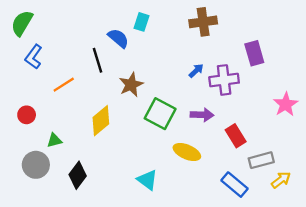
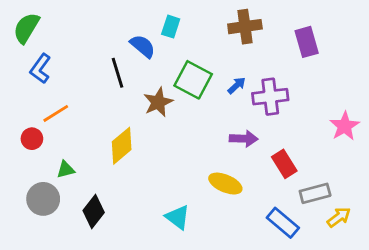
purple rectangle: (254, 53) -> (307, 42), moved
orange line: (64, 85) -> (56, 113), moved
green square: (160, 114) -> (193, 80), moved

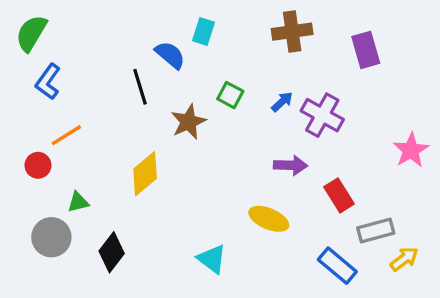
green square: (193, 80) -> (230, 95), size x0.6
purple cross: (270, 97) -> (322, 115), turned 36

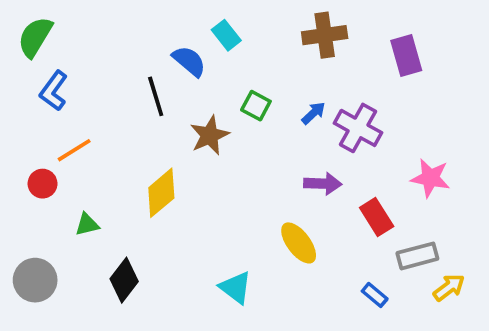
cyan rectangle: (204, 32) -> (226, 35), turned -56
pink star: (411, 150) -> (430, 178), moved, turned -30
yellow ellipse: (269, 219) -> (299, 243), turned 30
gray circle: (51, 237) -> (35, 280), moved
blue rectangle: (337, 266) -> (375, 295), size x0.6

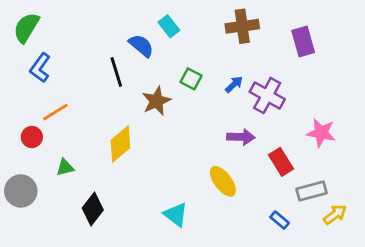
gray circle: (35, 280) -> (21, 191), moved

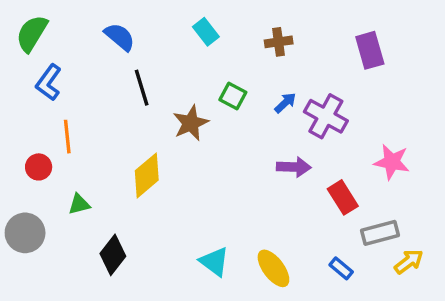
brown cross: (242, 26) -> (279, 42), moved, size x0.7
blue semicircle: (141, 46) -> (120, 37), moved
orange line: (55, 112) -> (67, 137), turned -64
yellow ellipse: (223, 181) -> (273, 268), moved

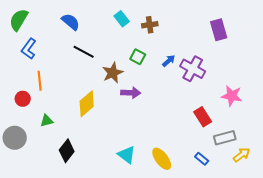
brown cross: (279, 42) -> (150, 25), moved
black line: (142, 88) -> (84, 52), turned -45
purple arrow: (294, 167) -> (131, 93), moved

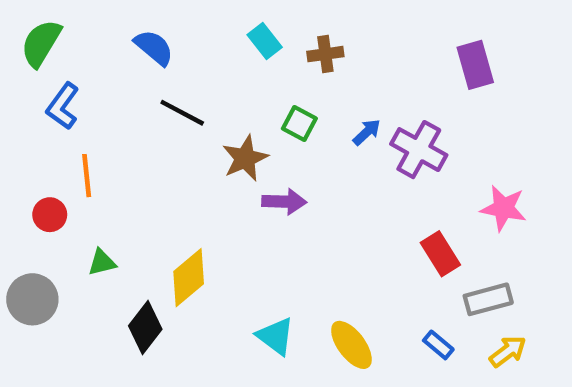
yellow diamond: (87, 104) -> (189, 278), moved
yellow arrow: (242, 155) -> (508, 351), moved

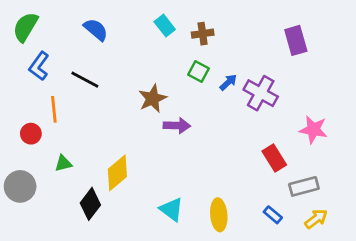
black line: (182, 113) -> (85, 80), moved
green square: (299, 123) -> (198, 72), moved
yellow ellipse: (351, 345) -> (219, 215), turned 32

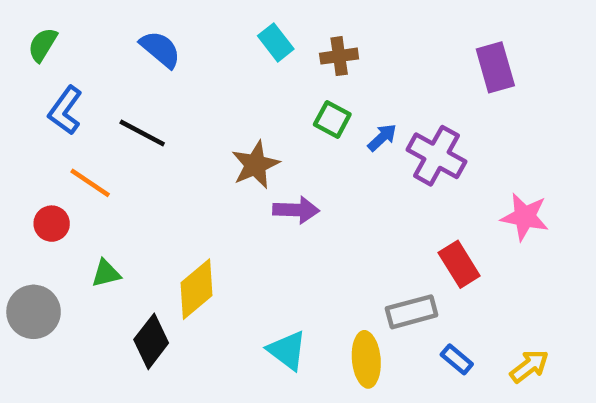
green semicircle: (25, 27) -> (43, 45), size x0.7
orange line: (54, 109) -> (90, 183), turned -50
gray rectangle: (304, 186) -> (412, 312), moved

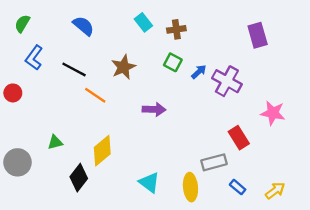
brown star: (255, 165) -> (123, 67), moved
orange line: (90, 183) -> (95, 95), moved
red circle: (52, 224) -> (13, 93), moved

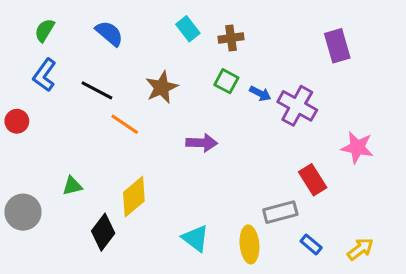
green semicircle: (22, 24) -> (45, 30), moved
blue arrow: (199, 72) -> (260, 93), turned 70

